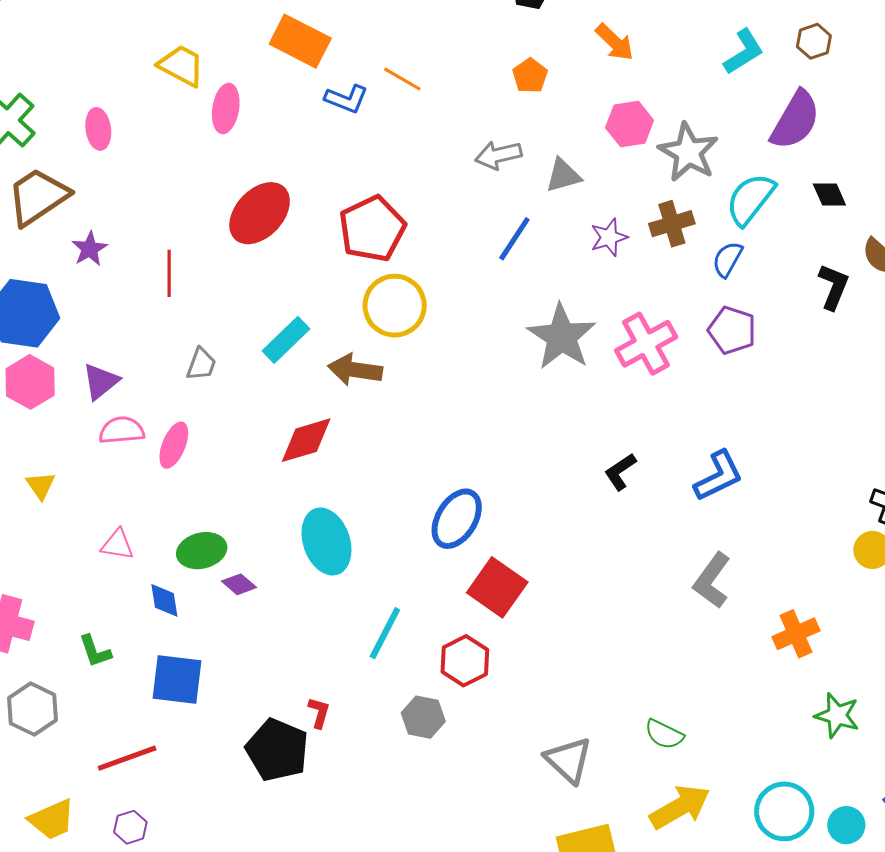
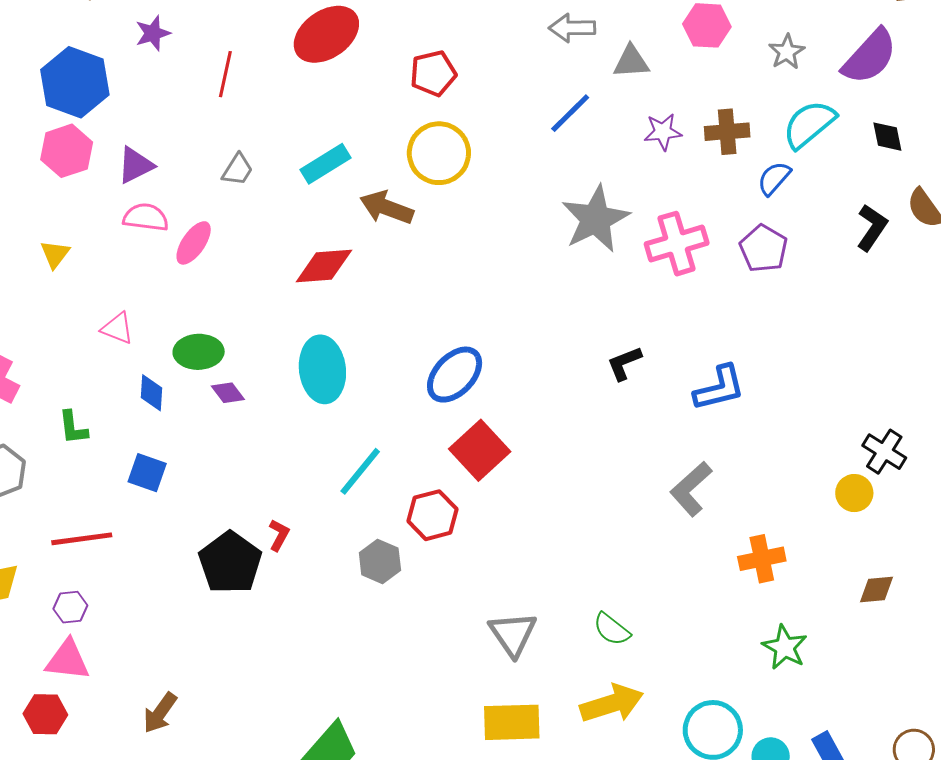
gray star: (688, 152) -> (787, 52), moved, size x0.6
red pentagon: (372, 229) -> (433, 73), size x0.7
blue square: (177, 679) -> (147, 473), size x0.7

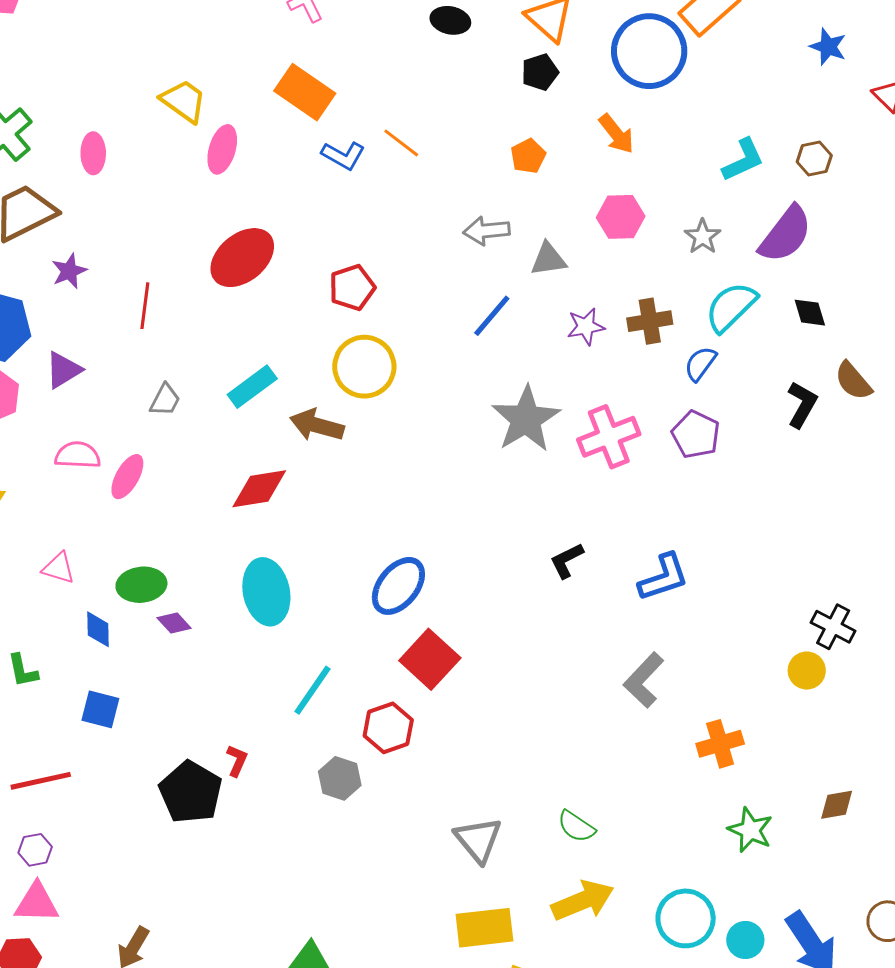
purple triangle: (135, 165) -> (63, 370), moved
brown diamond: (876, 589) -> (837, 805), moved

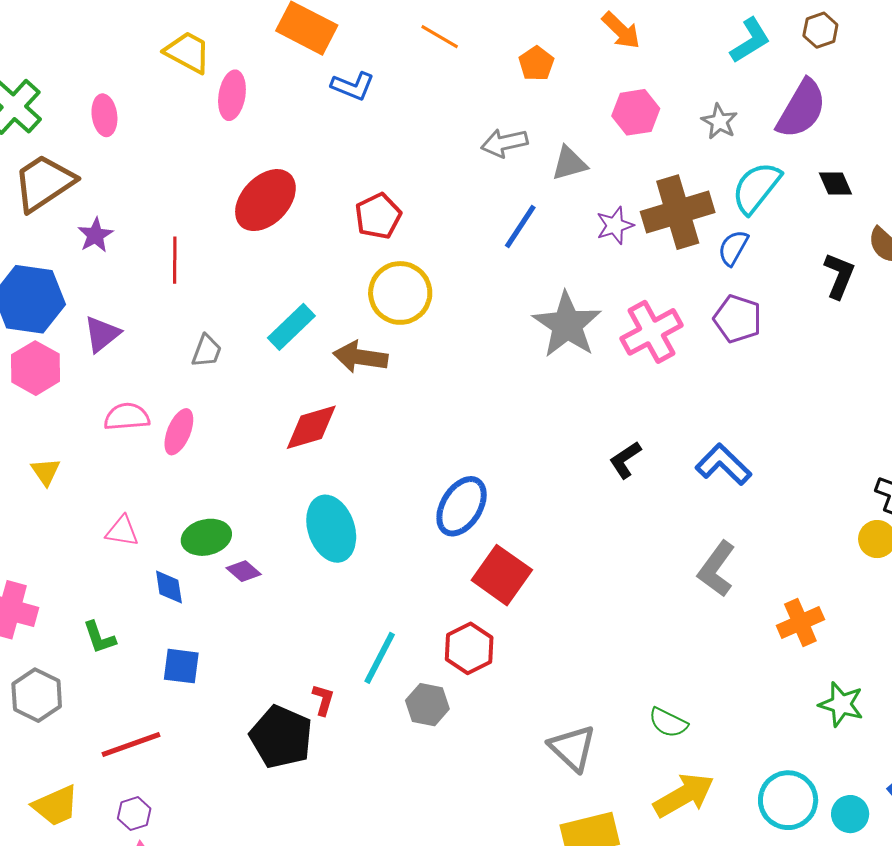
orange line: (401, 143) -> (440, 37), moved
brown cross: (650, 321) -> (678, 212), size x1.6
blue L-shape: (664, 577) -> (723, 464), turned -110
cyan line: (313, 690) -> (380, 658), moved

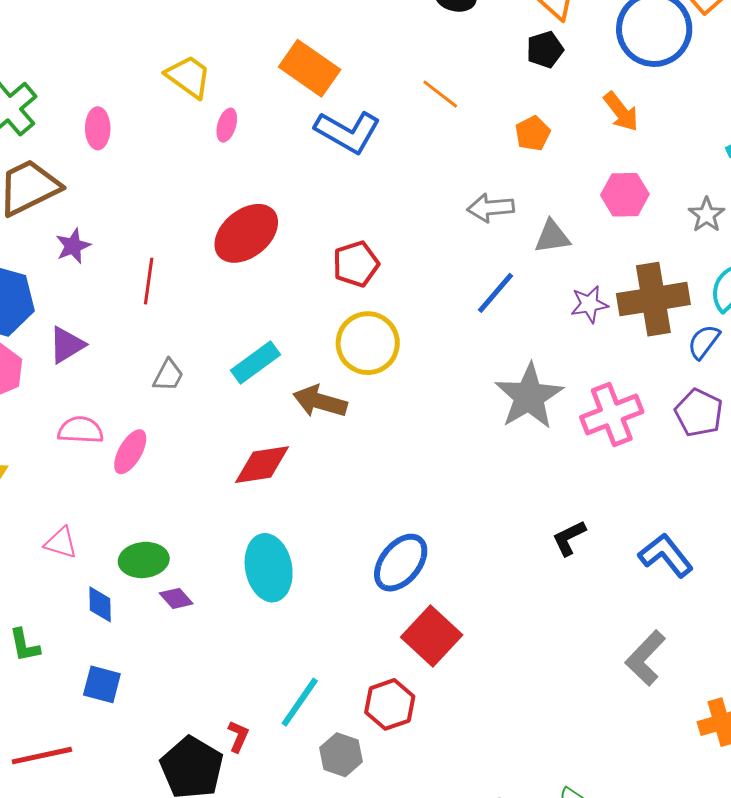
blue L-shape: (353, 86) -> (348, 132), size x1.5
pink ellipse: (232, 95) -> (227, 125), size x0.7

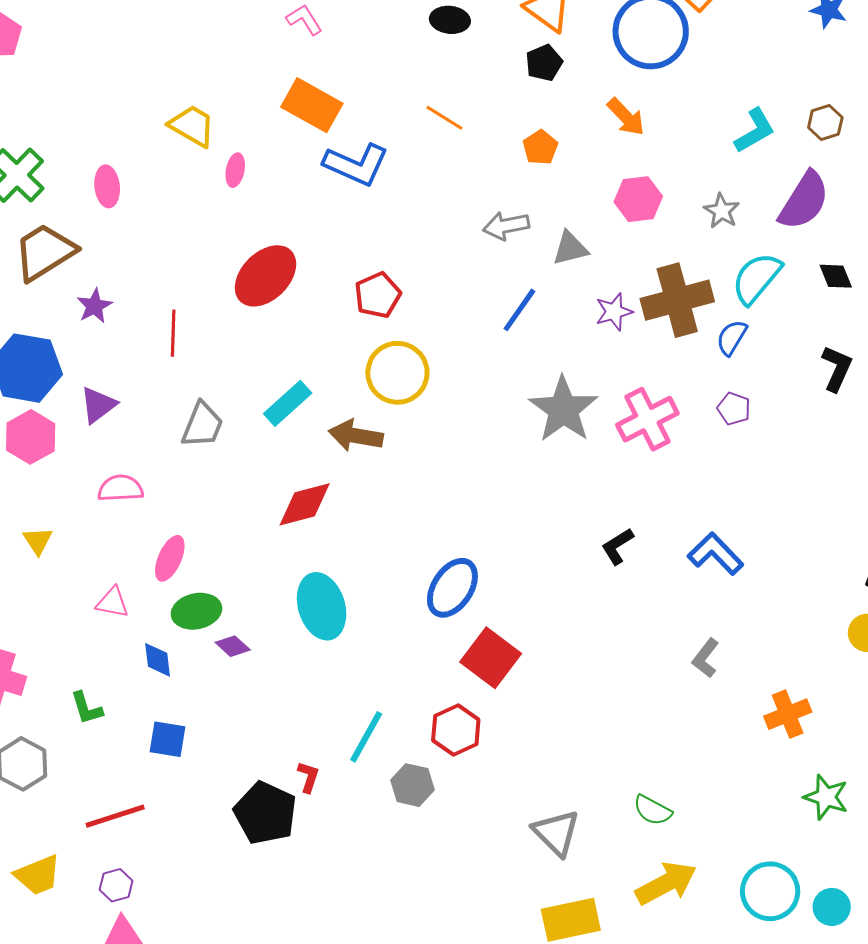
gray trapezoid: (168, 375) -> (202, 425), size x1.4
purple pentagon: (699, 413) -> (734, 409), size x0.7
pink ellipse: (130, 452) -> (170, 558), moved
gray L-shape: (645, 658) -> (706, 658), size x0.7

